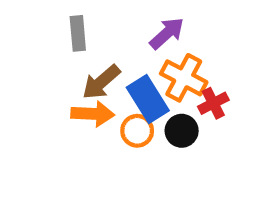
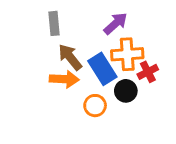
orange cross: (184, 78) -> (127, 54), turned -32
brown arrow: (101, 82) -> (70, 57), turned 92
orange circle: (137, 131) -> (95, 106), moved

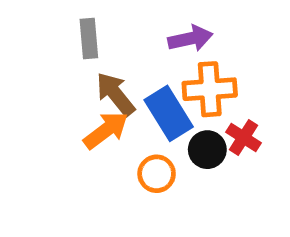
purple arrow: (116, 23) -> (190, 39), turned 30
red cross: (148, 72) -> (243, 138), moved, turned -30
orange arrow: (64, 79) -> (106, 130), turned -40

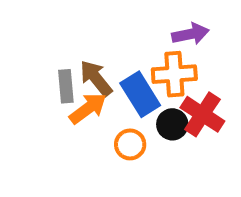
gray rectangle: (89, 39) -> (66, 86), moved
purple arrow: (190, 39) -> (190, 34), moved
red cross: (243, 138) -> (202, 114), size x1.5

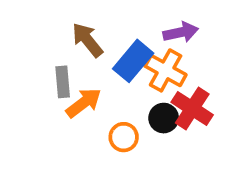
orange cross: (174, 74) -> (166, 70), turned 33
brown arrow: (96, 78) -> (87, 40), moved
blue rectangle: (140, 94) -> (133, 61), moved, turned 72

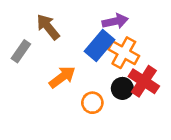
purple arrow: (181, 32) -> (115, 21), moved
brown arrow: (87, 40) -> (48, 27), moved
gray rectangle: (63, 82) -> (21, 51), moved, turned 40

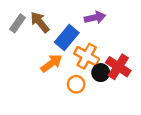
blue rectangle: (99, 46) -> (67, 37), moved
gray rectangle: (21, 51) -> (18, 23), moved
orange cross: (124, 53) -> (87, 56), moved

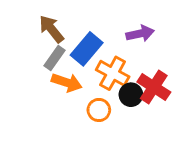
purple arrow: (95, 18) -> (140, 34), moved
gray rectangle: (18, 23) -> (54, 58), moved
orange arrow: (52, 63) -> (67, 82), turned 55

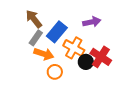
orange circle: (99, 110) -> (55, 72), moved

